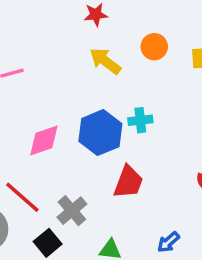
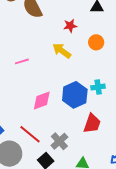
orange circle: (154, 47) -> (96, 42), moved
yellow arrow: (105, 61) -> (62, 51), moved

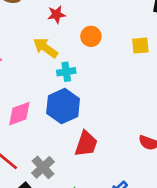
cyan cross: (98, 87) -> (66, 72), moved

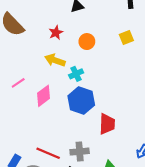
pink diamond: (19, 114) -> (43, 96), moved
gray cross: (43, 167) -> (80, 152), turned -36

